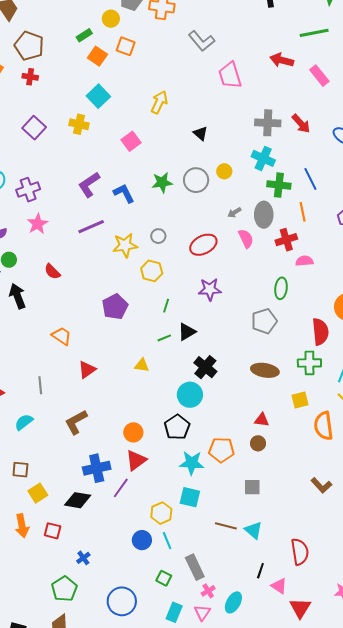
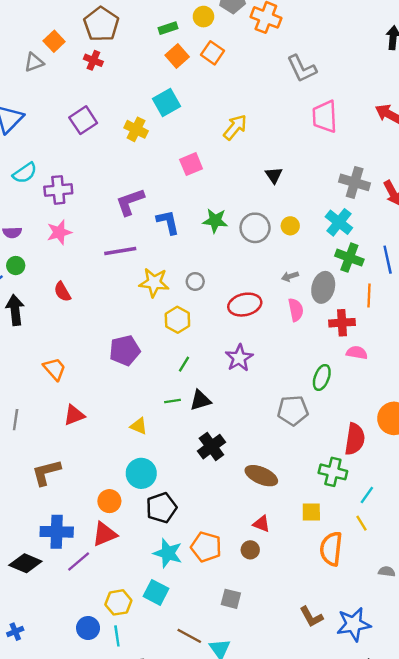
purple star: (210, 289) -> (239, 358), turned 30
brown ellipse: (265, 370) -> (261, 476), moved
cyan circle: (190, 395) -> (141, 473), moved

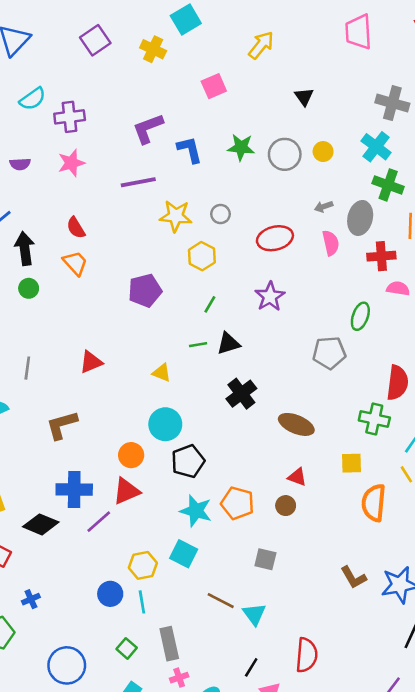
green circle: (16, 266) -> (29, 288), moved
orange trapezoid: (54, 369) -> (75, 263), moved

